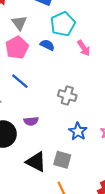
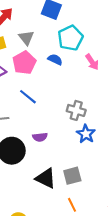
blue star: (78, 131) -> (86, 134), moved
gray square: (62, 160) -> (72, 176), turned -30

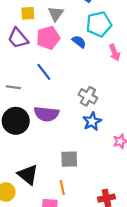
purple semicircle: (40, 137) -> (46, 114), size x1.6
black triangle: (46, 178) -> (28, 175), moved

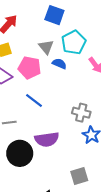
gray triangle: (56, 14) -> (46, 47), moved
pink pentagon: (48, 38) -> (30, 68), turned -30

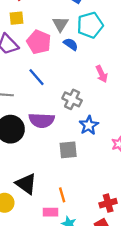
pink arrow: (95, 65) -> (102, 74), moved
gray cross: (81, 113) -> (72, 99), moved
gray square: (79, 176) -> (68, 150), moved

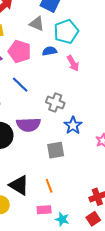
gray triangle: (60, 24) -> (37, 24), moved, turned -35
blue semicircle: (71, 44) -> (50, 51), turned -40
pink arrow: (102, 74) -> (73, 63), moved
orange line: (62, 195) -> (49, 186), moved

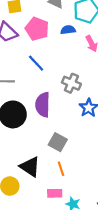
purple semicircle: (28, 125) -> (43, 105), turned 90
gray square: (56, 150) -> (58, 142), moved, turned 36

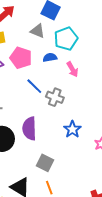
blue line: (36, 63) -> (34, 86), moved
gray cross: (71, 83) -> (55, 97), moved

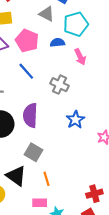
blue line: (34, 86) -> (26, 71), moved
gray square: (45, 163) -> (34, 152), moved

